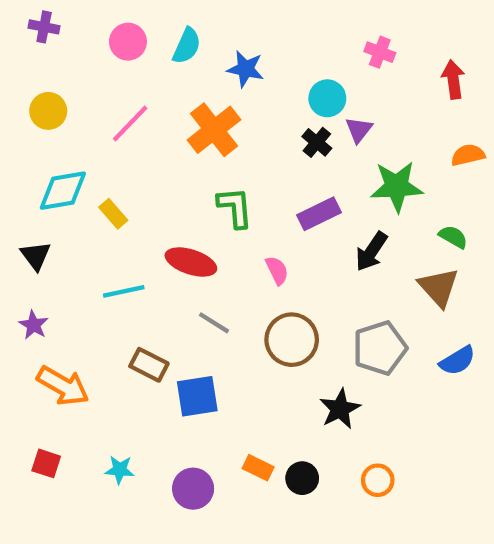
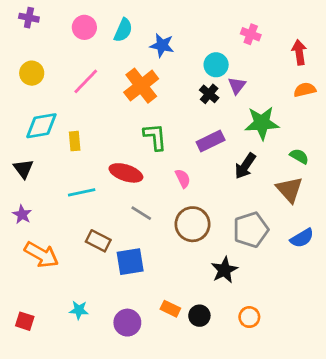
orange semicircle: (468, 155) -> (305, 90), moved
yellow rectangle: (113, 214) -> (75, 141), turned 36
red square: (46, 463) -> (25, 321), moved

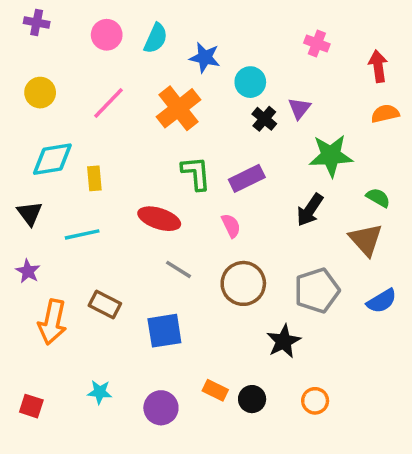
cyan circle: (216, 65) -> (250, 82), moved
purple rectangle: (211, 141) -> (247, 178), moved
cyan line: (82, 192) -> (82, 234), moved
brown rectangle: (98, 241) -> (105, 304), moved
orange arrow: (41, 255) -> (52, 322), turned 72

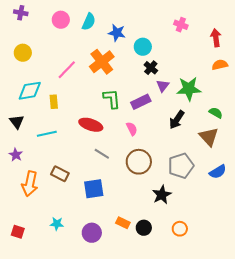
pink line: (108, 103) -> (67, 70), moved
purple triangle: (299, 108) -> (163, 86), moved

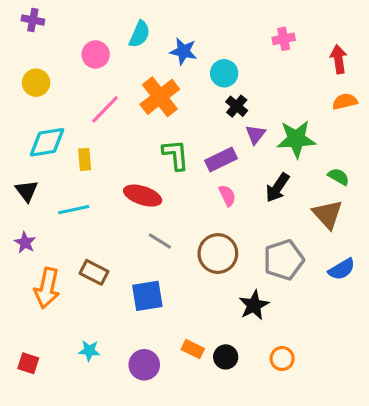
pink circle: (61, 20) -> (96, 54), moved
pink cross: (181, 25) -> (284, 39), turned -32
pink semicircle: (132, 129) -> (227, 196), moved

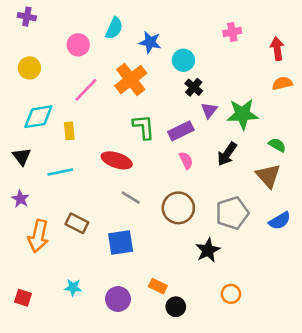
black circle: (226, 357) -> (176, 307), moved

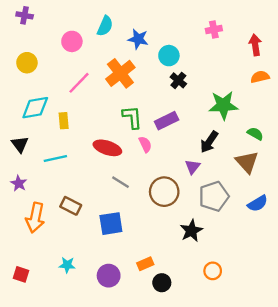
purple triangle: (209, 110) -> (193, 167), moved
pink semicircle: (186, 160) -> (145, 144), moved
orange rectangle: (158, 286) -> (145, 264), turned -49

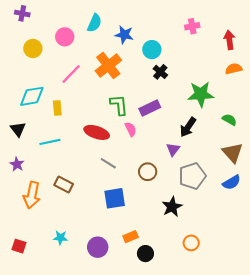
yellow circle: (27, 63) -> (33, 49), moved
brown triangle: (247, 162) -> (233, 153), moved
brown circle: (164, 192) -> (148, 172), size x0.7
blue square: (111, 224) -> (115, 198), moved

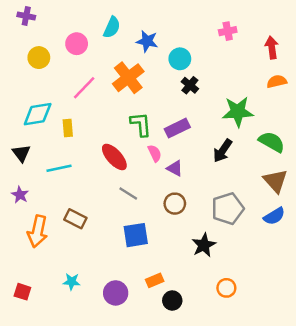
green semicircle: (229, 120) -> (272, 142), size x1.5
red ellipse: (97, 132) -> (114, 157), turned 30
purple triangle: (173, 149) -> (175, 168), moved, turned -40

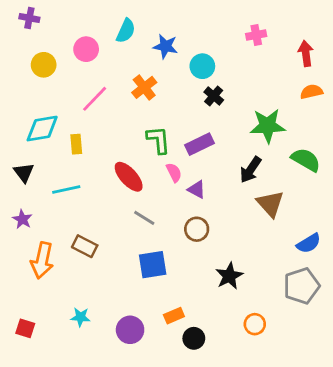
orange cross: (128, 78) -> (144, 87), size x0.7
brown triangle: (276, 181) -> (270, 204), moved
gray pentagon: (228, 209) -> (302, 286), moved

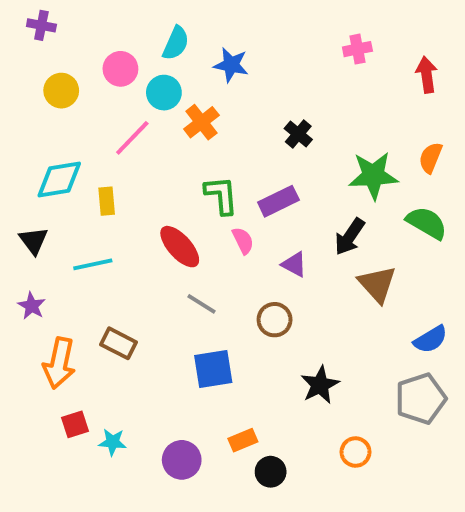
cyan circle: (202, 66) -> (164, 93), moved
orange semicircle: (311, 92) -> (431, 158), moved, turned -55
purple triangle: (197, 189) -> (294, 264), moved
red square: (25, 328) -> (75, 424), moved, turned -36

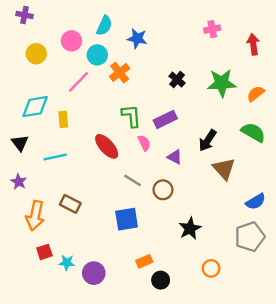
orange semicircle: (431, 158) -> (256, 94), turned 30
green star: (373, 175) -> (222, 83), moved
gray line: (201, 304) -> (132, 180), moved
purple circle: (182, 460) -> (94, 273), moved

